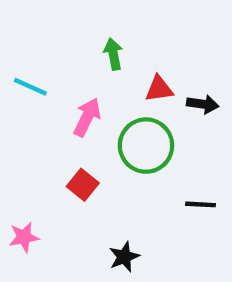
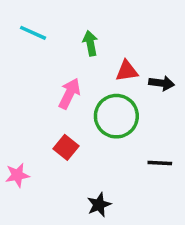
cyan line: (30, 87) -> (33, 33), moved
pink star: (24, 237) -> (17, 175), moved

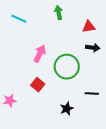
green arrow: (90, 43) -> (59, 13), moved
red triangle: (127, 71) -> (89, 27), moved
black star: (99, 205) -> (67, 109), moved

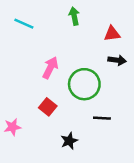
black line: (92, 94) -> (102, 118), moved
black star: (67, 109) -> (69, 141), moved

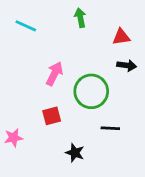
red square: (48, 107) -> (52, 116), turned 36
black star: (69, 141) -> (75, 153), turned -30

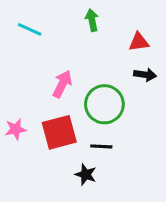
red square: (52, 116) -> (59, 132), size x1.6
black line: (110, 128) -> (101, 146), moved
pink star: (14, 138) -> (16, 129), moved

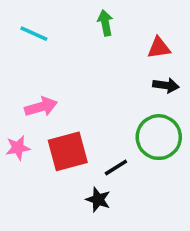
pink arrow: (62, 84) -> (41, 107), moved, turned 48
green circle: (104, 104) -> (159, 137), moved
black line: (101, 146) -> (116, 167), turned -35

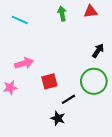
red triangle: (159, 48) -> (91, 11), moved
black arrow: (166, 85) -> (98, 51), turned -64
red square: (68, 151) -> (49, 81), moved, size x0.7

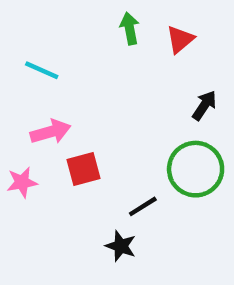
red triangle: (91, 11) -> (180, 39), moved, turned -32
cyan line: (20, 20) -> (42, 70), moved
red square: (49, 81) -> (83, 169), moved

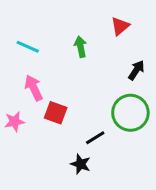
green arrow: (130, 28) -> (81, 47), moved
pink arrow: (50, 132) -> (34, 88), turned -100
red square: (83, 169) -> (56, 113), turned 35

